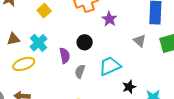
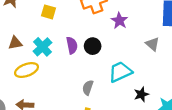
yellow square: (44, 11) -> (48, 12), turned -32
purple semicircle: (65, 56) -> (72, 45), moved
gray semicircle: (80, 71) -> (88, 88), moved

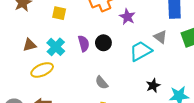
cyan trapezoid: (120, 72) -> (141, 51), moved
gray semicircle: (88, 88) -> (102, 83), turned -56

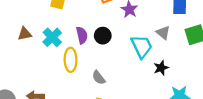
cyan trapezoid: (141, 51) -> (142, 46), turned 90
yellow ellipse: (42, 70) -> (71, 60), moved, turned -70
black star: (153, 86) -> (161, 68), moved

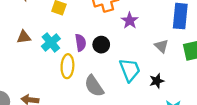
cyan trapezoid: (142, 46) -> (130, 70), moved
gray semicircle: (99, 78) -> (94, 86), size x1.5

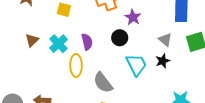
brown triangle: (24, 37) -> (32, 40), turned -32
black circle: (101, 45) -> (120, 38), moved
black star: (157, 81) -> (163, 61), moved

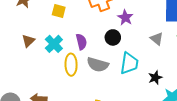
black star: (163, 61) -> (155, 78), moved
cyan trapezoid: (136, 65) -> (129, 63), turned 35
gray semicircle: (103, 83) -> (98, 65), moved, turned -35

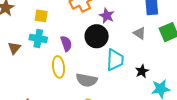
black circle: (113, 37) -> (97, 36), size x1.5
cyan cross: (54, 44) -> (38, 38), moved, turned -30
gray semicircle: (98, 65) -> (87, 80), moved

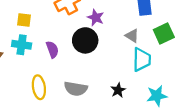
cyan trapezoid: (115, 60) -> (142, 59), moved
yellow ellipse: (58, 67) -> (39, 87), moved
black star: (142, 71) -> (118, 90), moved

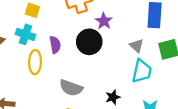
yellow ellipse: (39, 87) -> (35, 62), moved

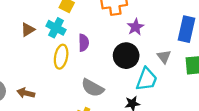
black circle: (89, 42) -> (126, 56), moved
cyan trapezoid: (142, 71) -> (147, 79), moved

